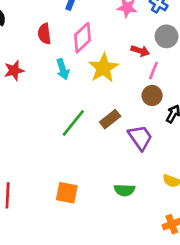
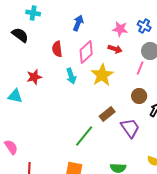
red arrow: (140, 51) -> (115, 49), moved
pink line: (153, 71) -> (140, 68), moved
green line: (73, 123) -> (84, 136), moved

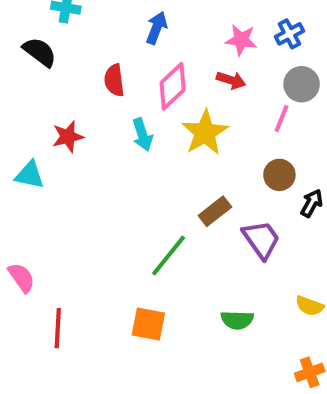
blue cross: (144, 26) -> (289, 34), turned 32

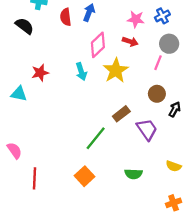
red semicircle: (114, 80) -> (66, 17), moved
orange square: (148, 324) -> (85, 176), turned 36

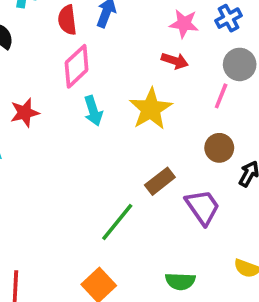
pink diamond: (98, 45) -> (77, 66), moved

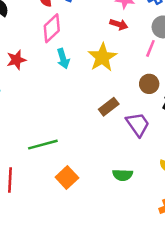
green line: (117, 222) -> (43, 145), moved, turned 36

